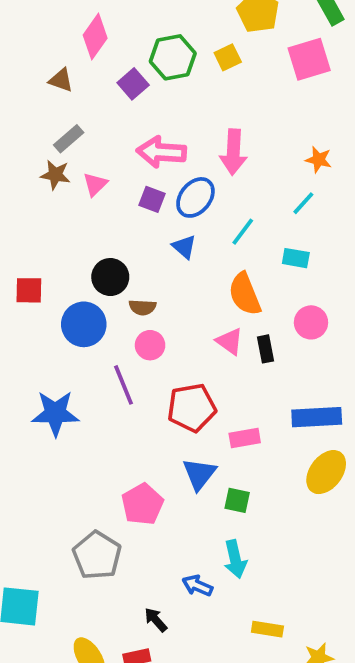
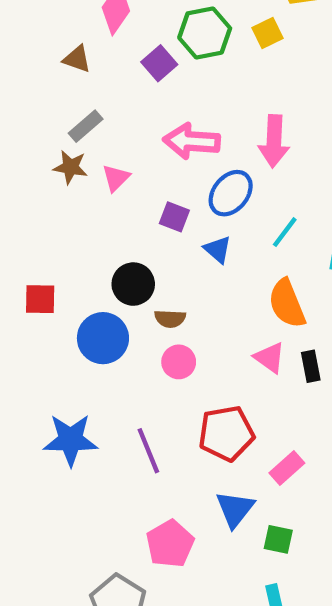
purple square: (152, 199) -> (174, 217), moved
purple line: (124, 385) -> (148, 451), moved
pink rectangle: (245, 438) -> (287, 468), turned -32

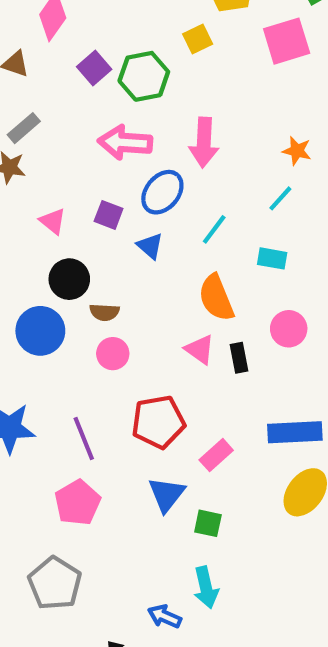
green hexagon: (205, 33) -> (144, 76), moved
pink triangle: (116, 178) -> (53, 221), moved, turned -36
pink pentagon: (170, 544) -> (78, 503), moved

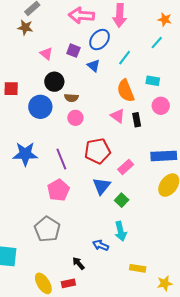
cyan rectangle: (272, 258) -> (153, 81), moved
green square: (208, 523) -> (122, 200), turned 32

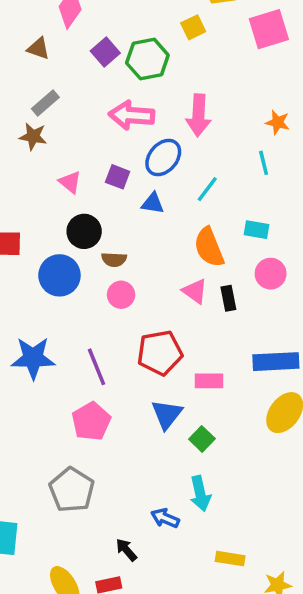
cyan line: (157, 43) -> (264, 163), turned -56
blue triangle: (93, 66) -> (153, 203), turned -32
pink rectangle: (126, 167) -> (209, 381), turned 42

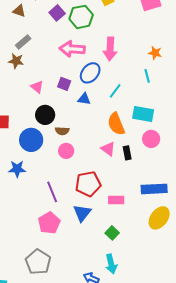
cyan rectangle: (257, 230) -> (143, 114), size x1.5
blue star: (33, 358) -> (17, 169), moved, size x0.7
blue triangle: (167, 414) -> (82, 213), moved

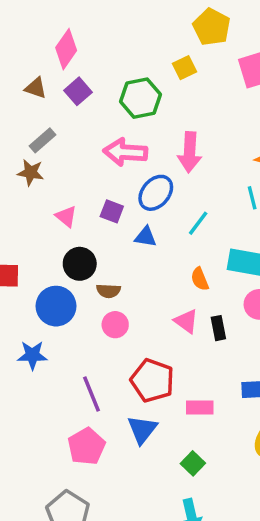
purple square: (57, 13) -> (78, 91), moved
orange semicircle: (116, 124) -> (200, 279), size x0.6
red pentagon: (88, 184) -> (152, 380), turned 30

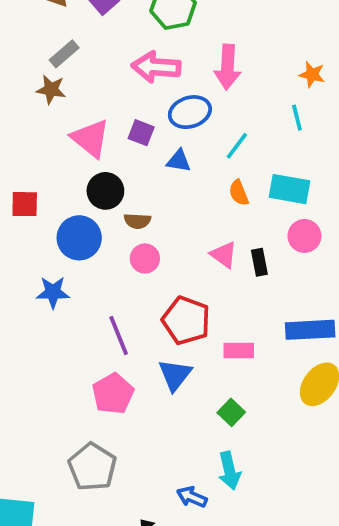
blue ellipse: (156, 193) -> (190, 112), turned 33
pink triangle: (66, 216) -> (90, 138), size x1.6
orange semicircle: (200, 279) -> (239, 193), moved

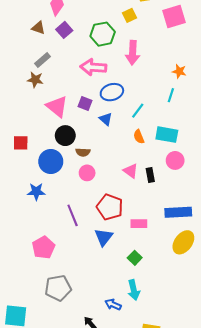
pink arrow: (227, 67) -> (133, 53), moved
cyan line: (297, 118) -> (171, 95), turned 32
blue triangle: (179, 161) -> (106, 119), turned 32
pink pentagon: (113, 394) -> (44, 247), moved
gray pentagon: (92, 467) -> (58, 288), turned 30

